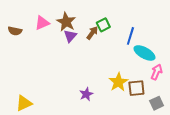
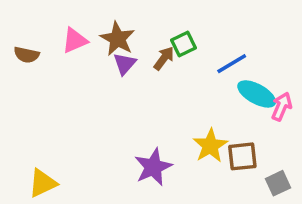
blue line: (130, 36) -> (232, 64), turned 42
pink arrow: (157, 72) -> (282, 106), moved
purple star: (86, 94) -> (153, 167), size x1.5

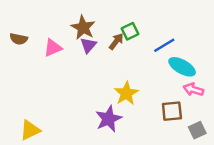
pink triangle: (75, 40) -> (53, 48), moved
pink arrow: (282, 106) -> (193, 90), moved, turned -96
yellow star: (210, 146) -> (126, 93), moved

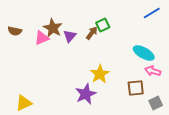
brown star: (83, 28) -> (53, 28), moved
blue line: (164, 45) -> (152, 13), moved

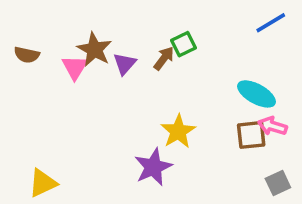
pink triangle: (42, 38) -> (75, 67), turned -35
brown square: (136, 88) -> (251, 135), moved

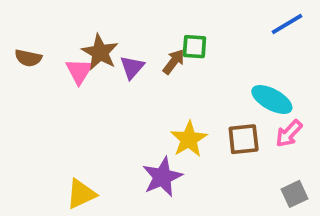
green square: (183, 44) -> (194, 47), turned 30
pink arrow: (273, 126) -> (289, 133), turned -64
brown square: (251, 135) -> (244, 139), moved
yellow triangle: (43, 183) -> (81, 194), moved

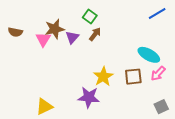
green square: (194, 47) -> (90, 17), moved, turned 32
brown star: (100, 52) -> (55, 29), turned 30
purple star: (162, 177) -> (89, 97), turned 30

